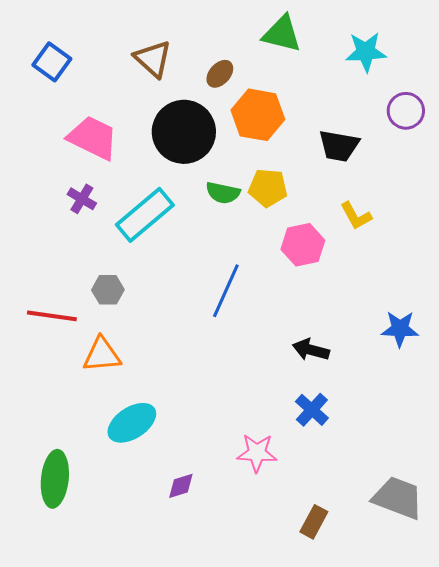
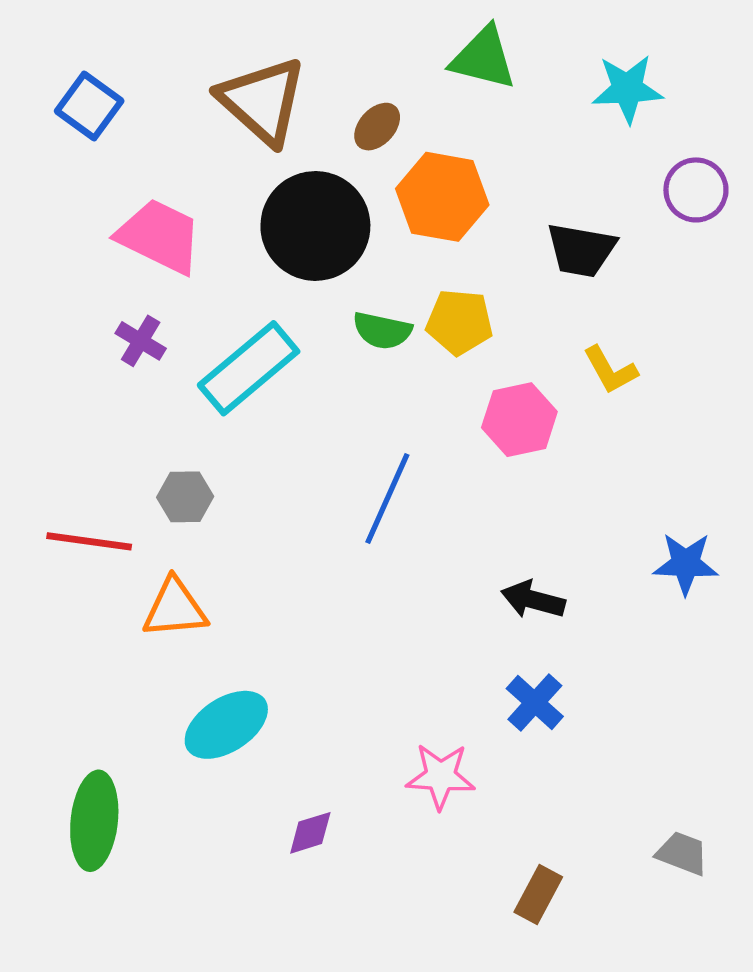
brown triangle: (153, 59) -> (262, 101), size x1.4
gray trapezoid: (398, 498) -> (682, 853), size x0.6

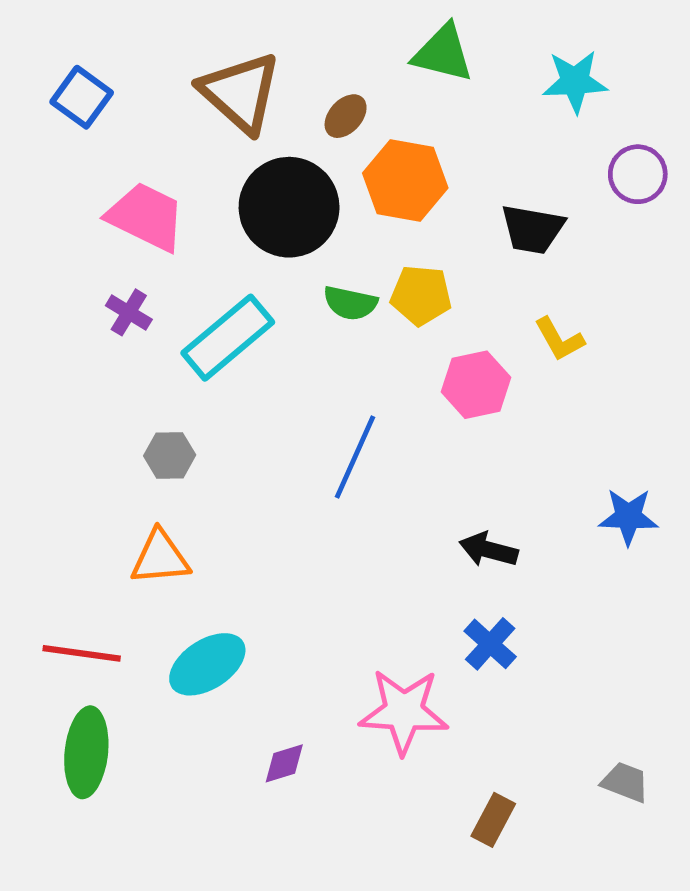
red line: (89, 541) -> (82, 653), moved
pink star: (441, 776) -> (404, 711), size x1.4

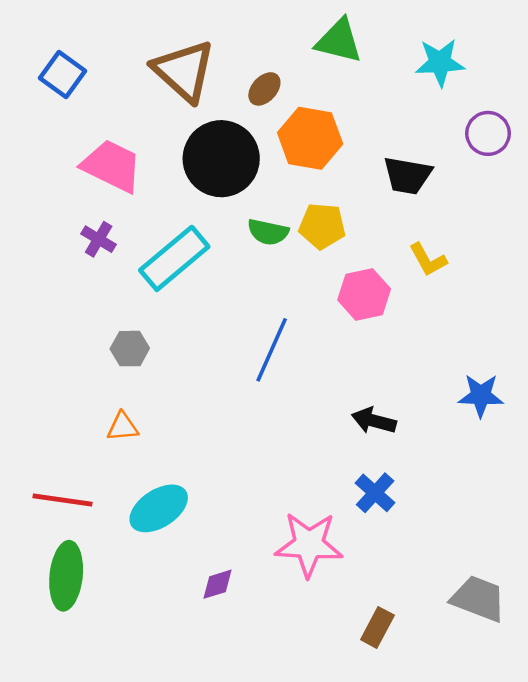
orange triangle: (160, 558) -> (123, 427), size x0.7
gray trapezoid: (625, 782) -> (478, 599), size x1.5

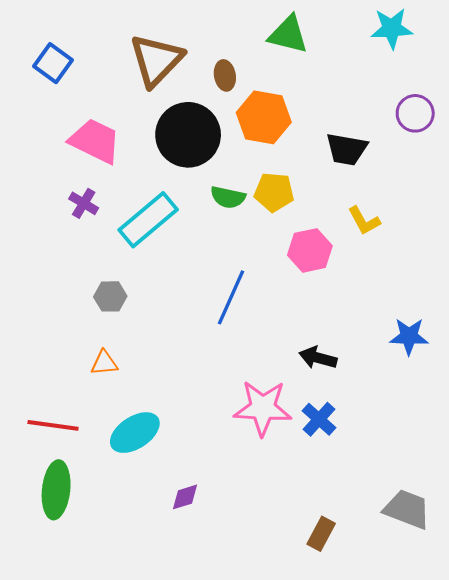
cyan star: (440, 63) -> (392, 28), moved
brown triangle: (184, 71) -> (156, 60), turned 32
brown ellipse: (264, 89) -> (225, 75), turned -52
pink star: (309, 545) -> (263, 408), moved

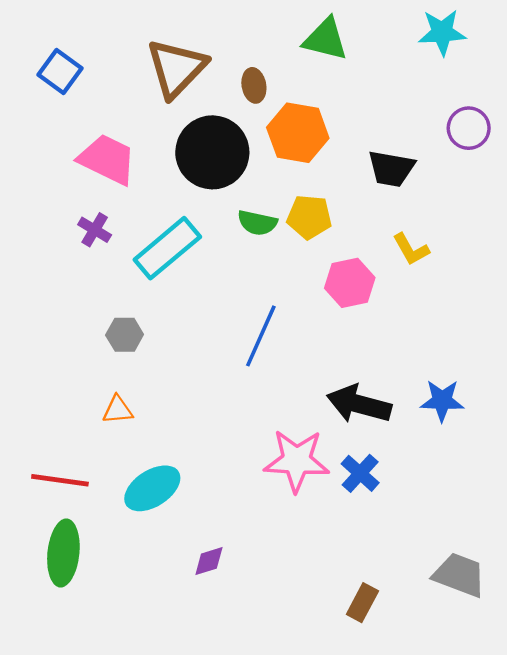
blue star: (409, 336) -> (442, 401), moved
black arrow: (318, 358) -> (359, 404), size x1.5

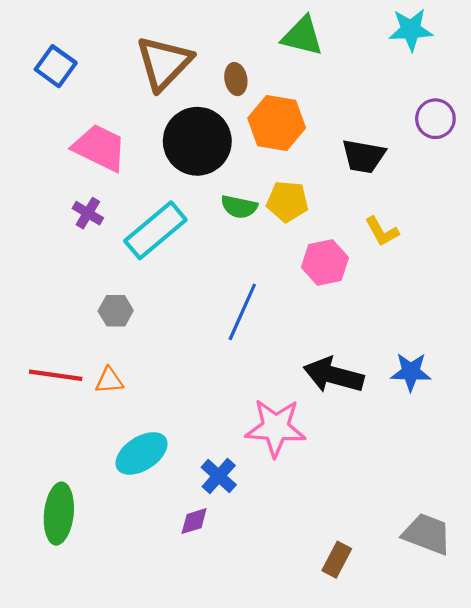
blue cross: (360, 473) -> (219, 476), moved
red line: (60, 480) -> (56, 375), moved

